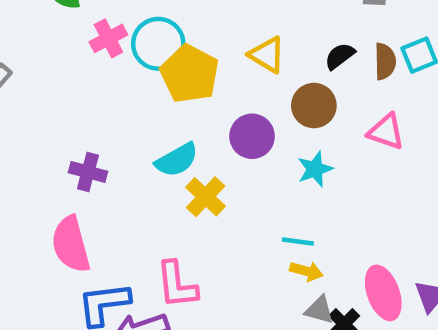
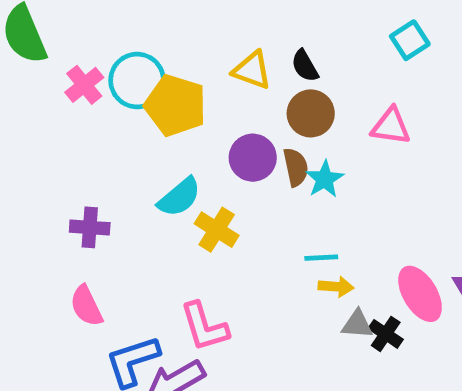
black semicircle: (340, 56) -> (305, 66), moved, turned -72
brown semicircle: (385, 61) -> (296, 167), moved
pink semicircle: (71, 244) -> (86, 306), size x0.7

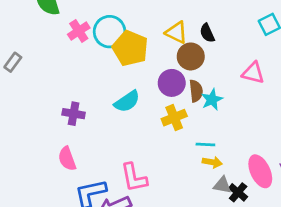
brown circle: (311, 113) -> (191, 56), moved
yellow cross: (217, 230) -> (174, 118), moved, turned 30

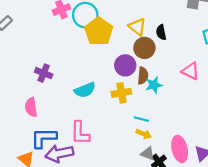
cyan semicircle: (127, 101) -> (85, 90), moved

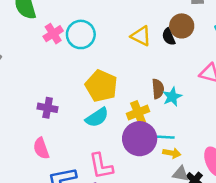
yellow pentagon: (99, 32) -> (101, 86), moved
brown circle: (144, 48) -> (182, 26), moved
purple circle: (125, 65) -> (140, 139), moved, size x1.4

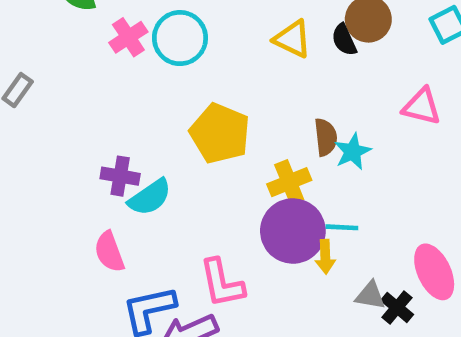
cyan semicircle: (97, 117) -> (150, 197), moved
yellow arrow: (172, 153) -> (325, 257), moved, turned 78

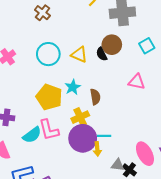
cyan circle: (180, 38) -> (48, 54), moved
cyan star: (352, 152) -> (73, 87), moved
cyan semicircle: (150, 197) -> (32, 135), moved
pink L-shape: (222, 283) -> (49, 130), moved

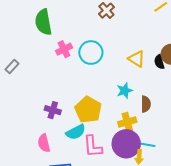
cyan circle: (48, 54) -> (91, 53), moved
yellow pentagon: (49, 97) -> (88, 110), moved
pink L-shape: (49, 130) -> (93, 146), moved

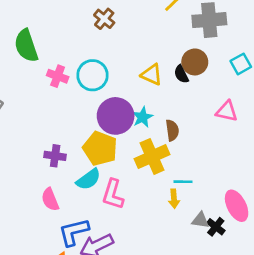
pink cross: (64, 49) -> (58, 76), turned -35
yellow cross: (127, 122) -> (152, 157), size x1.4
purple circle: (126, 144) -> (116, 116), moved
pink L-shape: (93, 146) -> (113, 194), turned 30

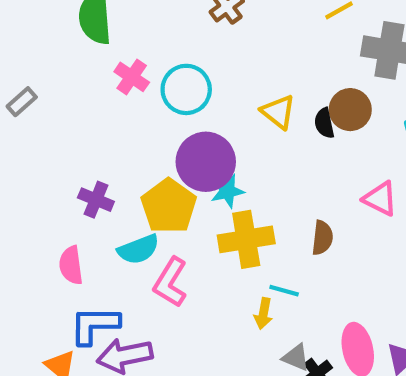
cyan star: (143, 117) -> (227, 191), moved
brown semicircle: (172, 130) -> (322, 238), moved

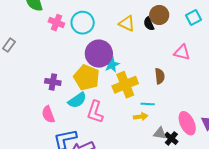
yellow arrow: (263, 314) -> (141, 117), turned -96

